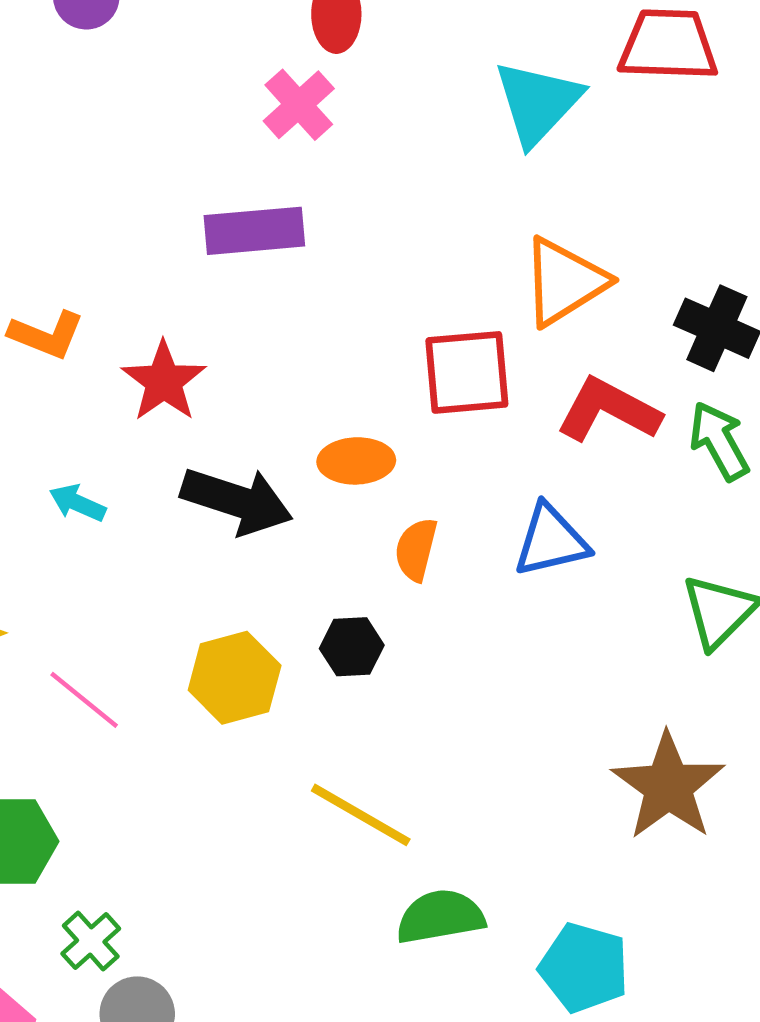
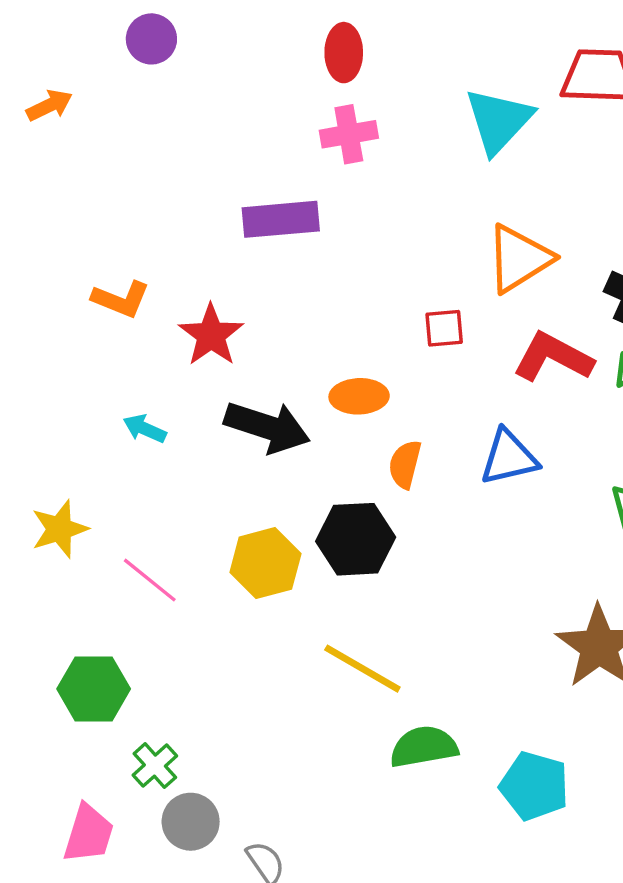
pink cross: (299, 105) -> (349, 134), moved, turned 32
red square: (467, 372) -> (444, 328), size x0.6
black hexagon: (352, 647) -> (356, 539), size x1.6

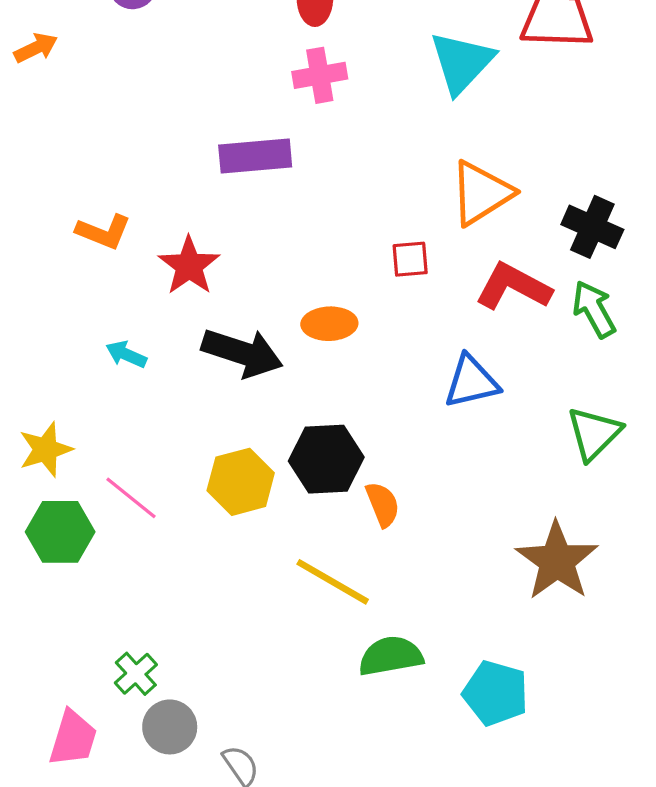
orange semicircle: (405, 464) -> (383, 504), moved, turned 144
green hexagon: (94, 689) -> (60, 532), moved

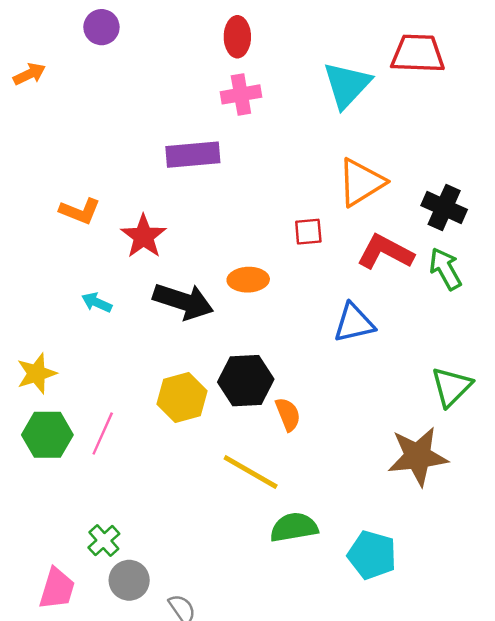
green triangle: (594, 433) -> (451, 387), moved
pink line: (131, 498) -> (103, 434), moved, turned 75
brown star: (557, 561) -> (418, 456), turned 30

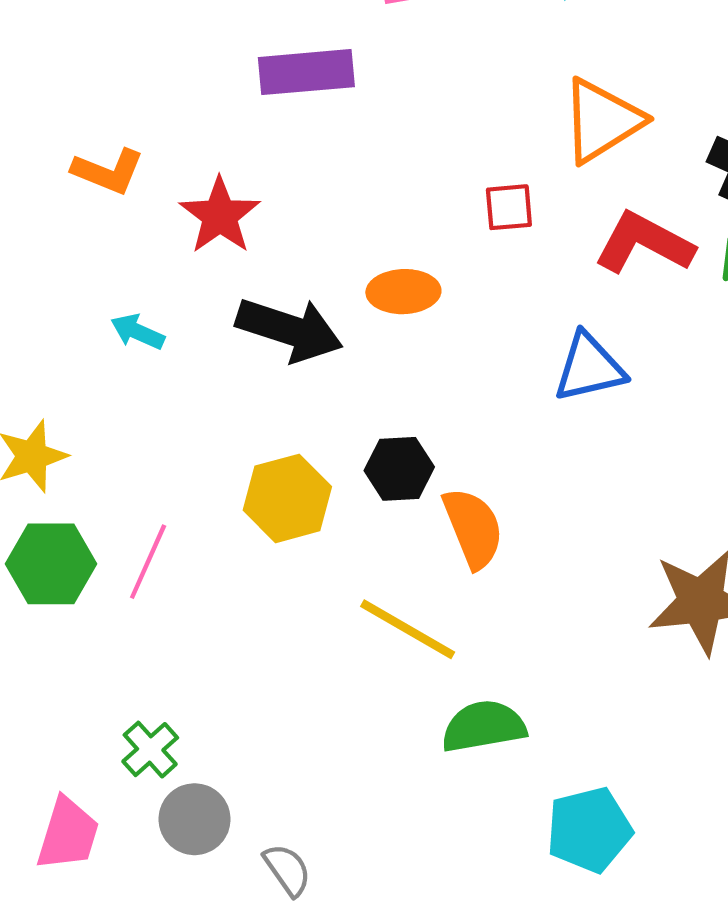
black hexagon: (246, 381) -> (399, 469), size x0.7
orange semicircle: (288, 414) -> (473, 528), size x1.4
cyan pentagon: (372, 555) -> (589, 830), moved, turned -30

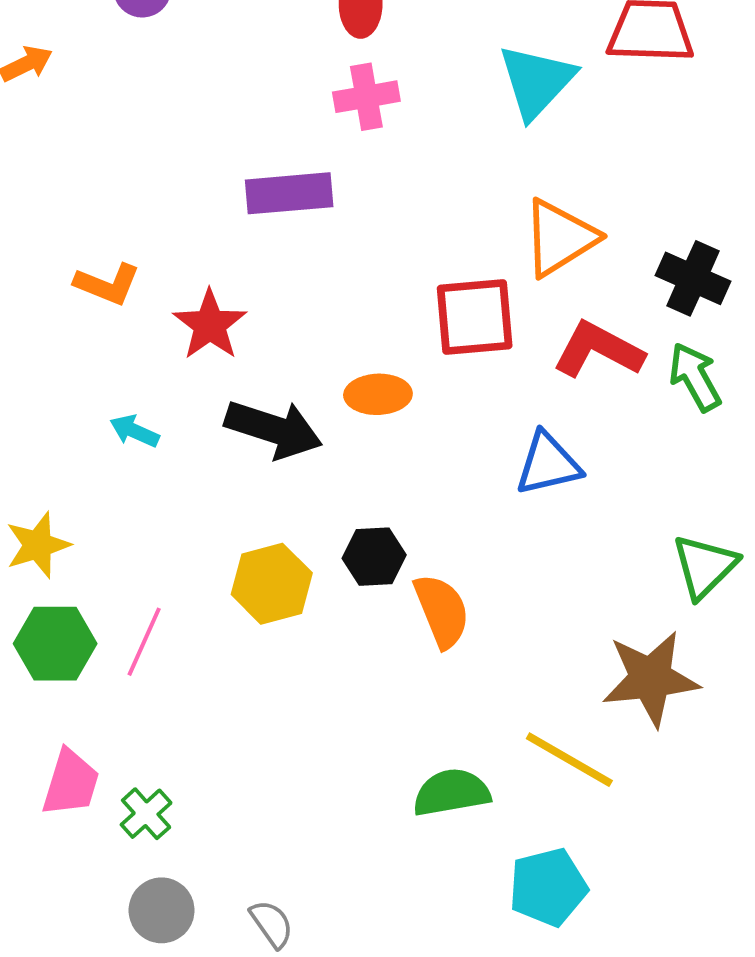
red square: (509, 207) -> (475, 317), size x1.8
yellow line: (408, 629) -> (569, 760), moved
gray circle: (195, 819) -> (162, 910), moved
pink trapezoid: (68, 834) -> (71, 783), moved

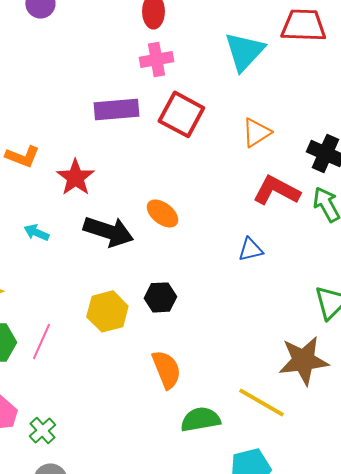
orange triangle: (560, 238) -> (256, 132), size x0.7
red square: (475, 317) -> (181, 114), moved, turned 33
orange ellipse: (378, 394) -> (162, 213), turned 40
blue triangle: (548, 464) -> (250, 249), size x0.7
orange semicircle: (442, 611) -> (166, 369), moved

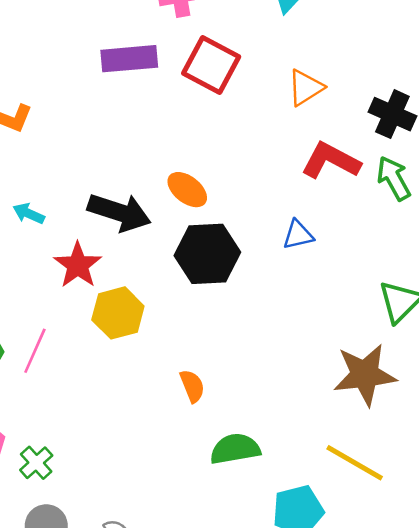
red star: (75, 177) -> (78, 265), moved
black hexagon: (160, 297) -> (207, 254), moved, size x1.6
orange semicircle: (166, 369) -> (192, 386), size x0.7
yellow line: (261, 402) -> (355, 463), moved

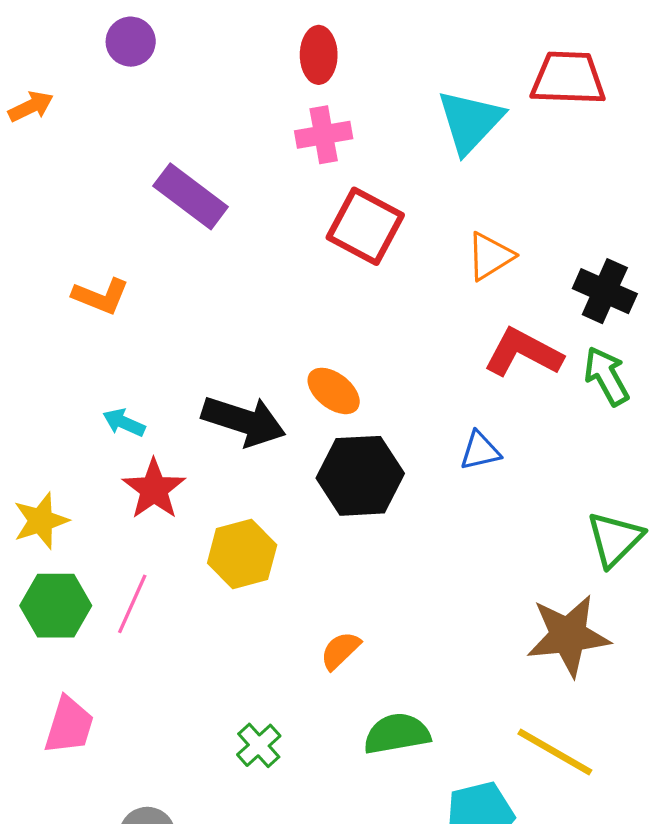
purple rectangle: (129, 59) -> (191, 196), moved, turned 42
red star: (78, 265) -> (154, 489), moved
orange semicircle: (192, 386) -> (340, 651), turned -112
green cross: (36, 463) -> (259, 745), moved

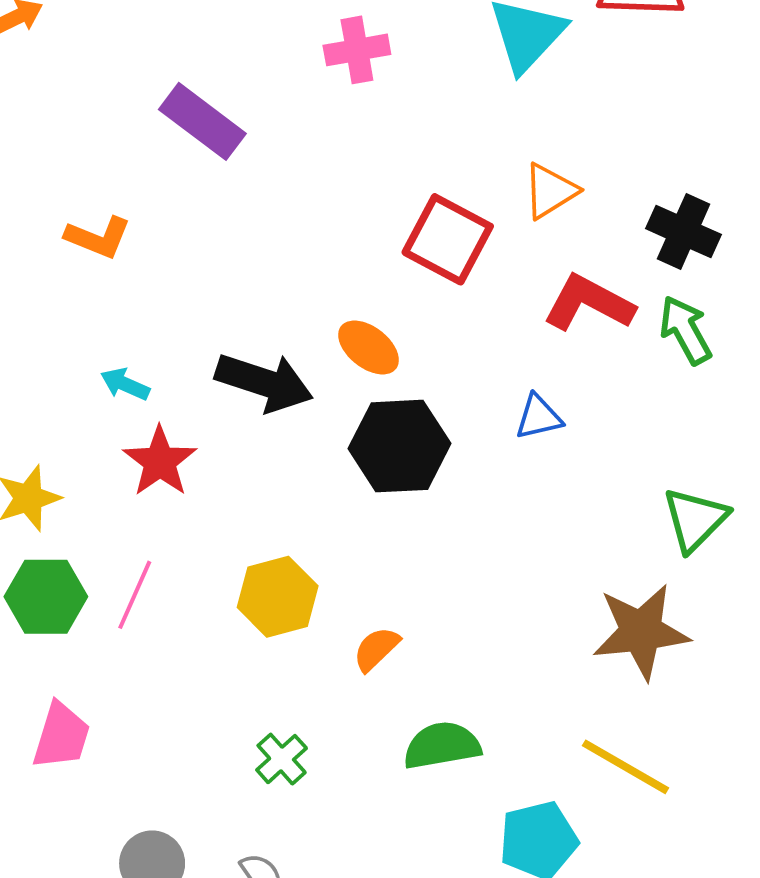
red square: (365, 226) -> (448, 239), moved
yellow hexagon: (242, 554) -> (278, 597), moved

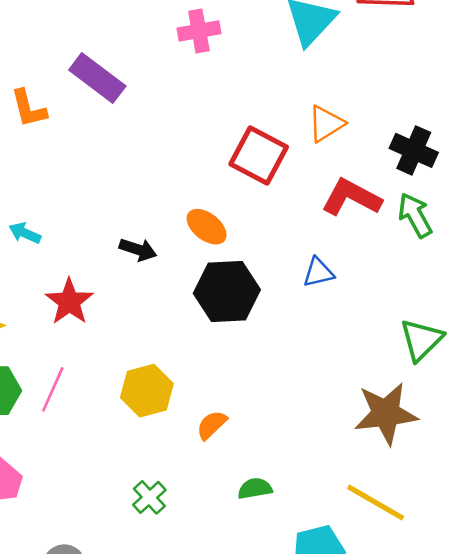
orange L-shape: (98, 237) -> (29, 108), moved, turned 54
black arrow: (264, 382) -> (138, 250), size x0.6
cyan arrow: (125, 384) -> (25, 233), moved
green semicircle: (442, 746) -> (255, 488), size x0.7

